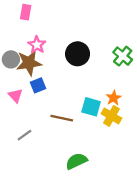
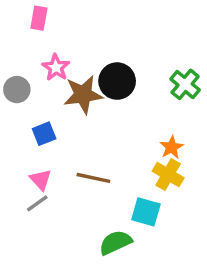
brown star: (29, 63) -> (83, 95), moved
blue square: (38, 85) -> (44, 134), moved
pink triangle: (15, 96) -> (41, 180), moved
cyan square: (91, 107) -> (146, 212), moved

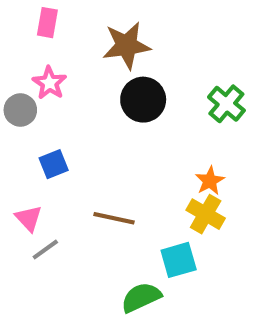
pink star: (56, 67) -> (49, 83), moved
brown star: (83, 95) -> (126, 45), moved
pink triangle: (41, 180) -> (29, 218), moved
cyan square: (146, 212) -> (179, 260), turned -32

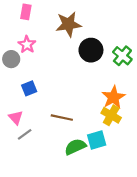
black circle: (143, 100) -> (91, 50), moved
orange star: (210, 181) -> (113, 97), size x1.5
green semicircle: (141, 297) -> (75, 147), moved

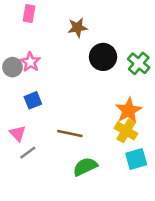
brown star: (68, 24) -> (78, 28), size x0.7
pink star: (27, 44) -> (30, 62), moved
cyan square: (97, 140) -> (136, 159), moved

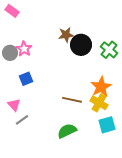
pink rectangle: (29, 14) -> (12, 11), moved, turned -64
brown star: (78, 28) -> (66, 35), moved
brown line: (70, 133) -> (72, 100), moved

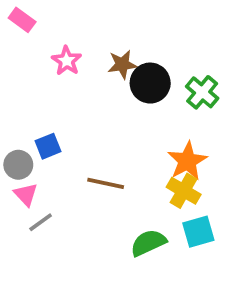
pink star: (24, 49) -> (67, 61), moved
gray circle: (10, 53) -> (18, 165), moved
brown line: (72, 100) -> (106, 183), moved
green semicircle: (67, 131) -> (148, 243), moved

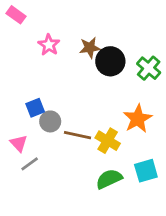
gray circle: (18, 165) -> (50, 121), moved
yellow cross: (184, 191) -> (108, 141), moved

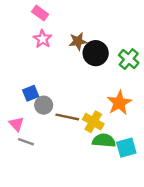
pink rectangle: (16, 15) -> (40, 13), moved
gray line: (30, 164) -> (26, 142), turned 56
green semicircle: (109, 179) -> (104, 141), moved, turned 30

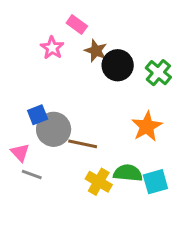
pink rectangle: (40, 13) -> (77, 24), moved
brown star: (78, 41) -> (96, 51), turned 30
gray circle: (44, 105) -> (54, 129), size x1.5
yellow cross: (93, 122) -> (99, 182), moved

